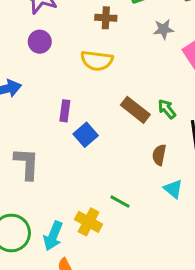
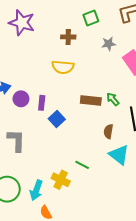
purple circle: (40, 42) -> (21, 99), moved
brown rectangle: (135, 110) -> (91, 100), turned -30
cyan triangle: (173, 189) -> (119, 155), size x1.5

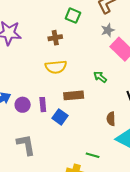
green square: (91, 18) -> (73, 16), turned -35
gray star: (109, 44) -> (108, 30), moved
green arrow: (113, 99) -> (100, 77), moved
brown rectangle: (91, 100) -> (74, 95), moved

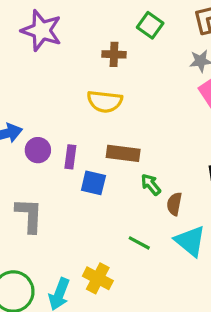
green arrow: (100, 77) -> (151, 185), moved
blue square: (60, 117) -> (93, 183), turned -35
green line: (93, 155) -> (139, 243), moved

